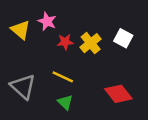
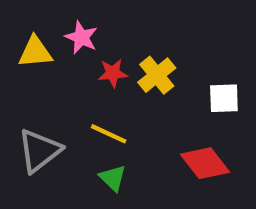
yellow triangle: (21, 30) -> (35, 52), turned -45
white square: (123, 38) -> (224, 98), moved, turned -30
gray triangle: (23, 87) -> (39, 151), turned 40

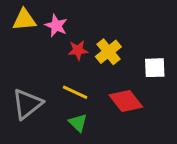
yellow triangle: (35, 52) -> (24, 20), moved
red diamond: (205, 163) -> (126, 101), moved

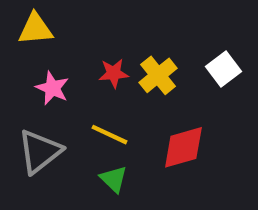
pink star: (56, 26) -> (52, 88), moved
white square: (155, 68) -> (224, 69), moved, turned -35
red diamond: (126, 101) -> (183, 147), turned -68

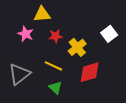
yellow triangle: (35, 29) -> (42, 14), moved
yellow cross: (158, 75) -> (77, 47), moved
pink star: (52, 88) -> (26, 34), moved

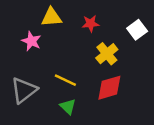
white square: (109, 34) -> (137, 30), moved
red star: (55, 36) -> (91, 23), moved
yellow cross: (77, 47) -> (107, 54), moved

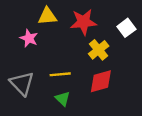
red star: (91, 23) -> (83, 22), size x1.6
yellow line: (65, 80) -> (60, 74), turned -30
gray triangle: (24, 90) -> (22, 84), turned -36

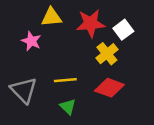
white square: (126, 28) -> (123, 30), moved
red diamond: (101, 81) -> (109, 88), turned 36

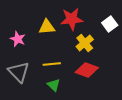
yellow triangle: (51, 17) -> (47, 27), moved
white square: (123, 30) -> (110, 24), moved
pink star: (31, 41) -> (18, 39), moved

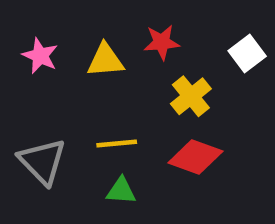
red star: (72, 19) -> (162, 42), size x0.7
pink star: (18, 39) -> (40, 56), moved
green triangle: (54, 85) -> (121, 191), turned -40

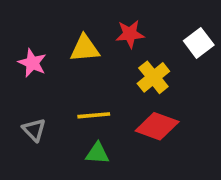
pink star: (40, 56) -> (32, 63), moved
gray triangle: (42, 162) -> (34, 130), size x0.6

